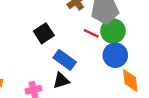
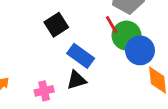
green circle: (113, 31) -> (126, 36), moved
red line: (91, 33) -> (112, 25), turned 35

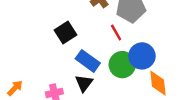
green circle: (126, 36) -> (122, 65), moved
black triangle: (77, 80) -> (84, 83), turned -36

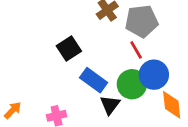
red line: (116, 33) -> (136, 50), moved
black triangle: (84, 83) -> (110, 105), moved

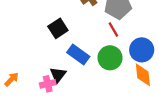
blue circle: (154, 75) -> (142, 50), moved
black triangle: (110, 105) -> (58, 75), moved

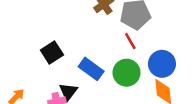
black square: (58, 28) -> (52, 52), moved

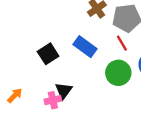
blue rectangle: (91, 69) -> (85, 47), moved

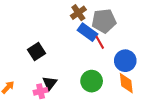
blue rectangle: (85, 47) -> (88, 32), moved
green circle: (118, 73) -> (92, 81), moved

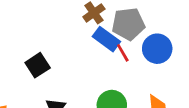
blue circle: (125, 61) -> (157, 49), moved

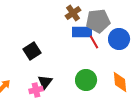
blue rectangle: (106, 39) -> (82, 32), turned -36

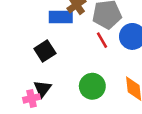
blue rectangle: (82, 32) -> (61, 17), moved
black square: (32, 51) -> (45, 51), moved

